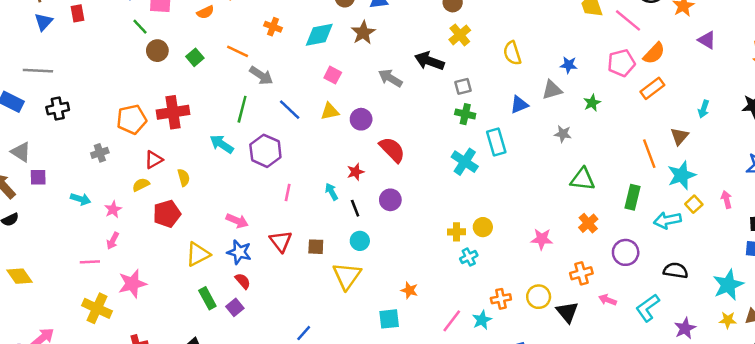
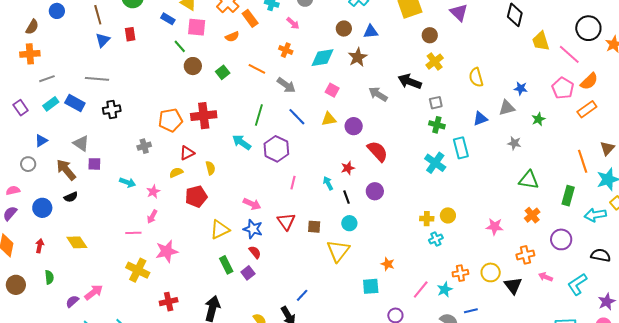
pink pentagon: (621, 63) -> (563, 88), turned -30
gray arrow: (261, 76) -> (286, 85), moved

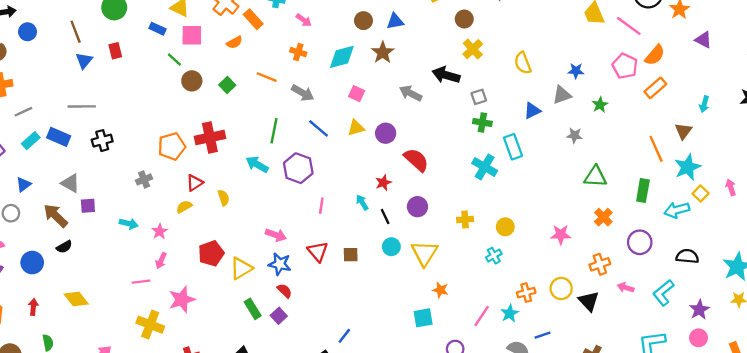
red pentagon: (196, 196) -> (211, 253), moved
yellow cross: (427, 219) -> (465, 219), moved
yellow triangle: (338, 251) -> (425, 253), moved

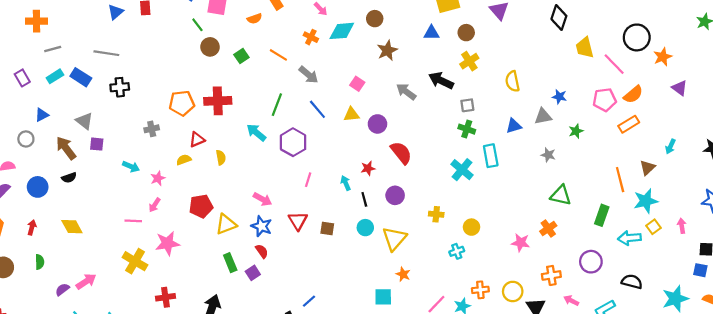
blue triangle: (395, 21) -> (432, 33), moved
cyan diamond: (342, 57) -> (342, 31), moved
pink pentagon: (625, 66) -> (605, 100), turned 30
orange cross: (603, 217) -> (548, 229), moved

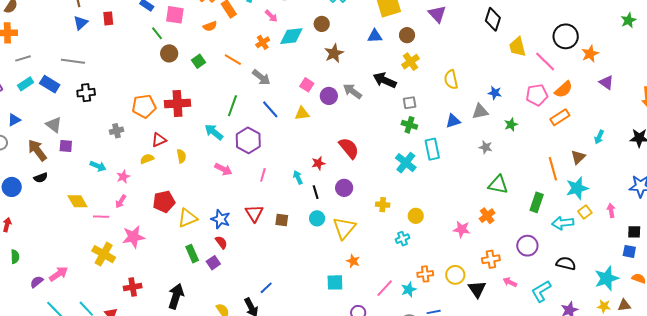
orange cross: (311, 37) -> (263, 42), turned 32
purple circle: (377, 124) -> (329, 96), moved
pink arrow: (263, 199) -> (223, 169), moved
yellow diamond: (72, 227) -> (78, 201), moved

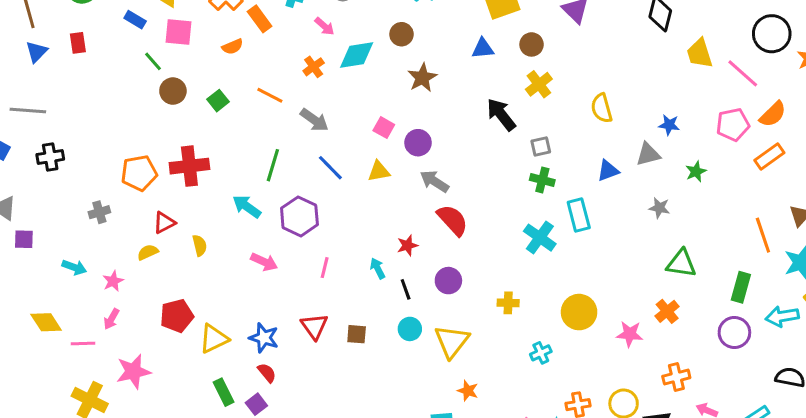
black arrow: (385, 80) -> (501, 114), turned 30
gray arrow: (352, 91) -> (435, 181), moved
yellow circle: (416, 216) -> (579, 312), moved, size x1.5
purple circle: (527, 246) -> (734, 332), moved

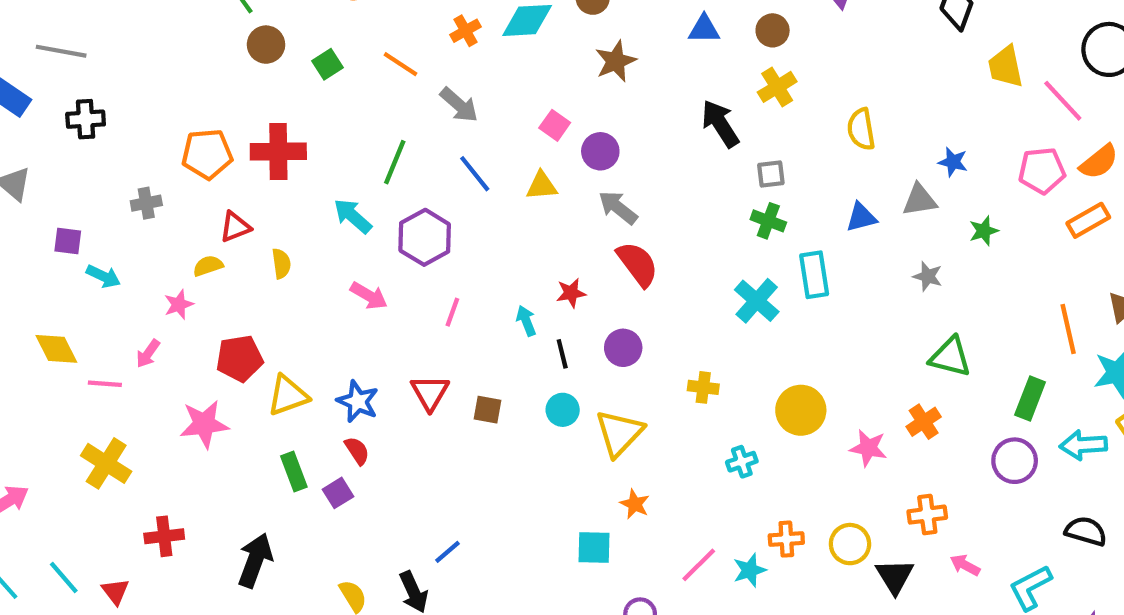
purple square: (24, 239) -> (68, 241), moved
pink star: (113, 281) -> (179, 304), moved
pink star: (133, 371) -> (204, 424), moved

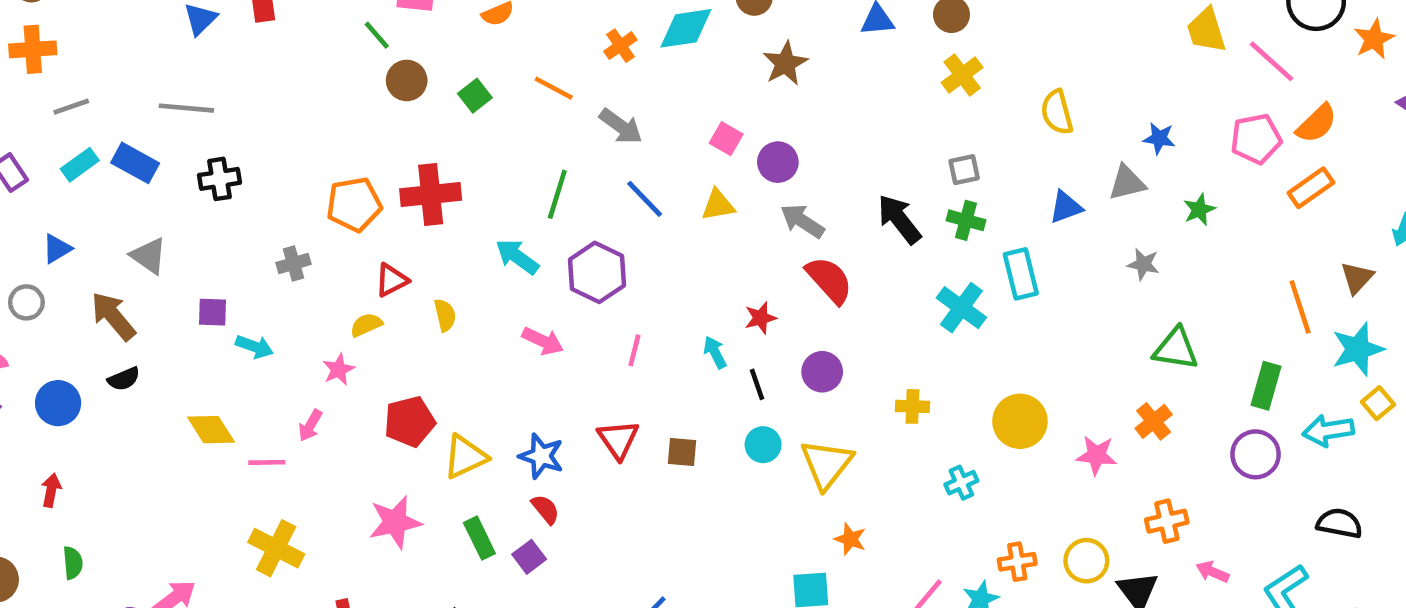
black arrow: (720, 124) -> (899, 219), moved
pink star: (204, 424) -> (395, 522), moved

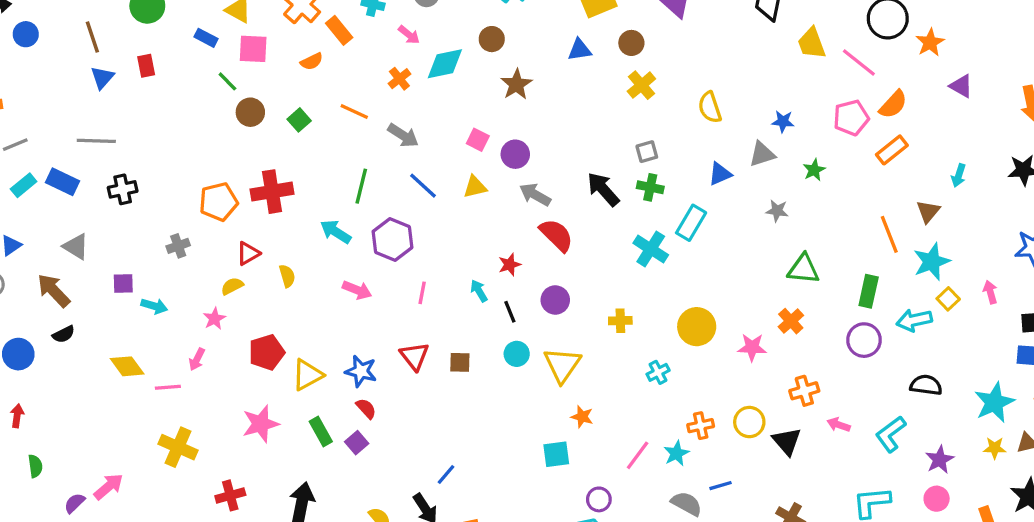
cyan rectangle: (1021, 274) -> (691, 223), turned 48

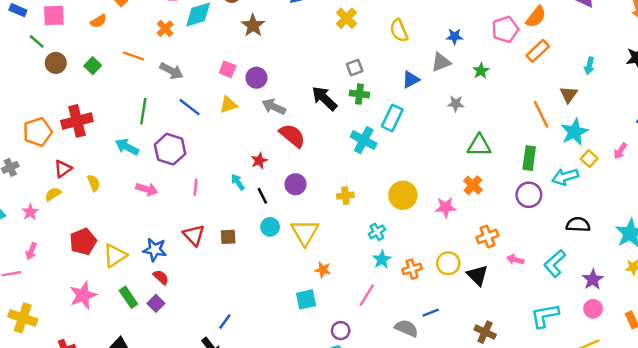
pink arrow: (990, 292) -> (620, 151), turned -126
pink star: (214, 319) -> (30, 212), moved
cyan star: (676, 453) -> (382, 260), moved

